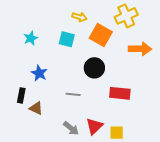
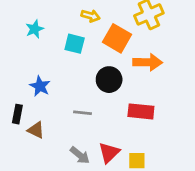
cyan star: (31, 38) -> (35, 29), moved
orange arrow: (140, 49) -> (148, 62), moved

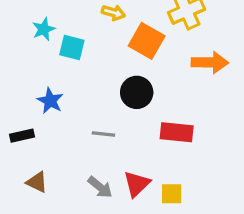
cyan square: (75, 44) -> (72, 47), moved
orange arrow: (148, 62) -> (210, 62), moved
black rectangle: (17, 114) -> (22, 136), turned 66
brown triangle: (36, 130) -> (37, 182), moved

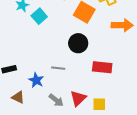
cyan square: (72, 47) -> (39, 16), turned 35
blue star: (50, 101) -> (36, 80), moved

